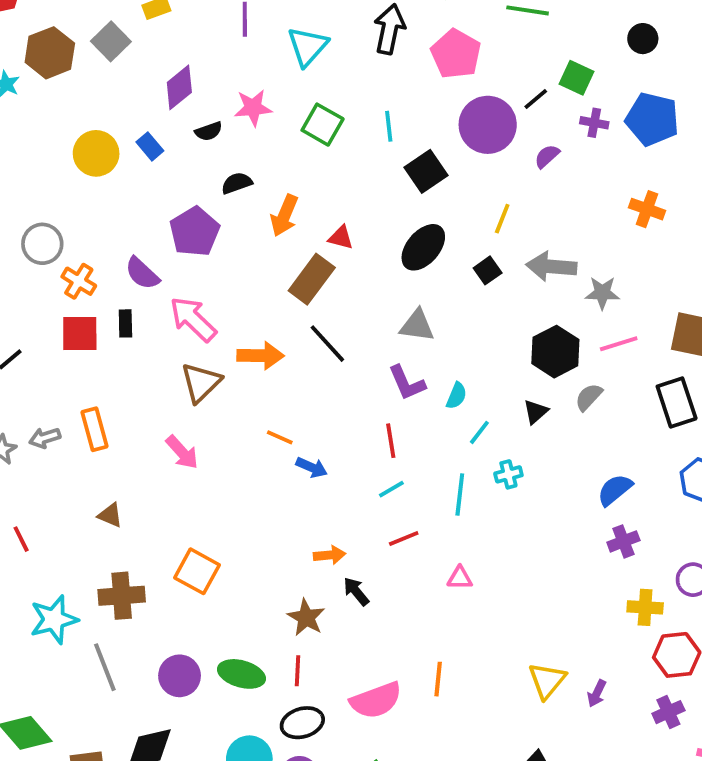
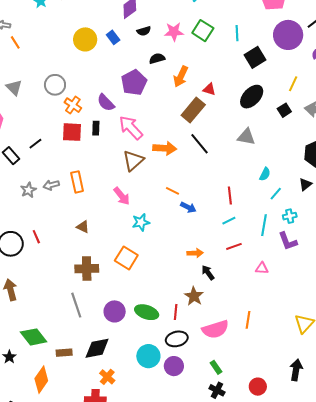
pink star: (253, 108) -> (174, 32), moved
purple L-shape: (407, 383) -> (288, 241), moved
brown star: (306, 617) -> (194, 296), moved
cyan star: (54, 620) -> (141, 222), moved, size x0.7

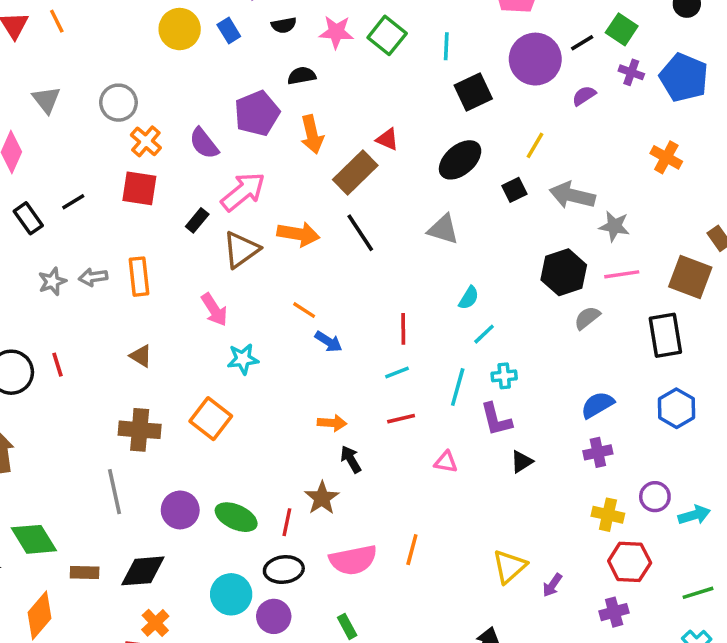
orange arrow: (181, 77) -> (312, 134), moved, turned -45
black rectangle: (96, 128) -> (197, 220), moved, turned 32
pink arrow: (131, 128) -> (243, 192), turned 88
black triangle: (305, 184) -> (522, 462), moved

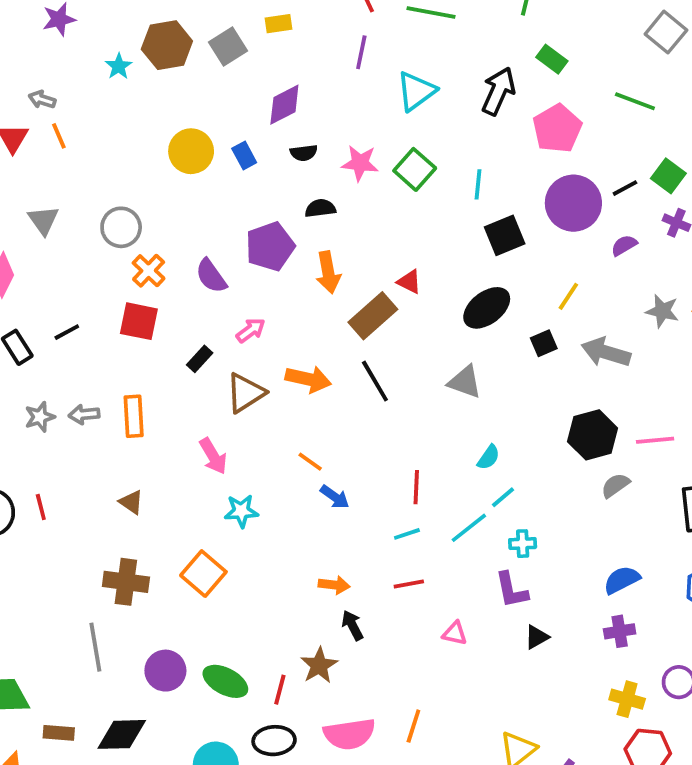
pink arrow: (243, 192) -> (251, 330), size x0.6
gray star: (614, 226) -> (662, 311), moved
cyan line: (458, 387) -> (469, 528), moved, turned 33

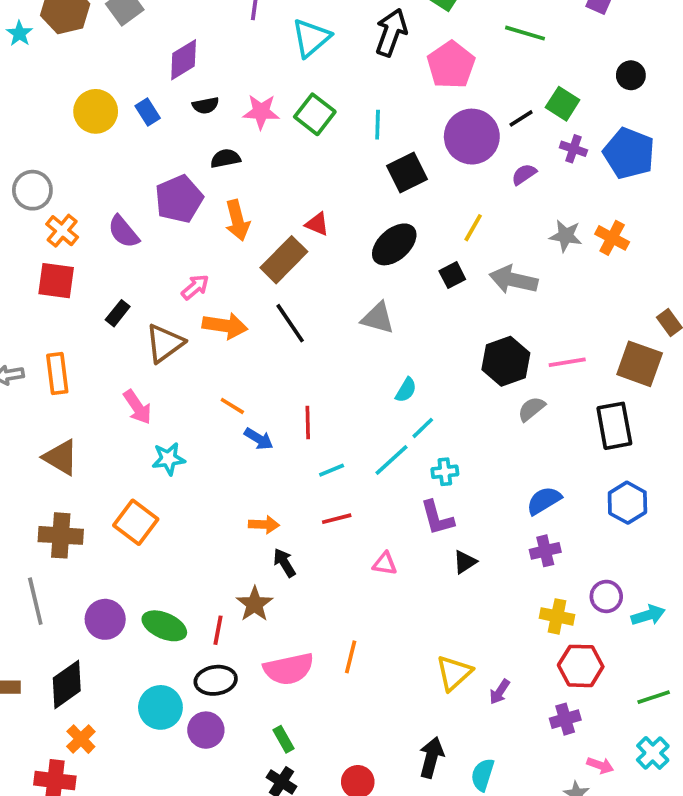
pink arrow: (251, 330) -> (195, 287), moved
red line: (416, 487) -> (308, 423), moved
brown triangle: (131, 502) -> (61, 457), size x1.5
black diamond: (122, 734) -> (67, 684), turned -30

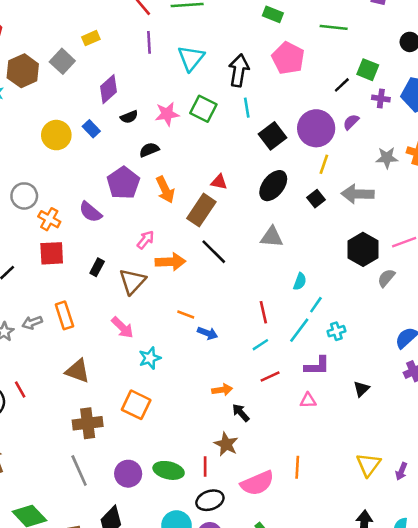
black arrow: (391, 32) -> (239, 70), moved
purple circle: (472, 137) -> (316, 128), moved
red line: (308, 423) -> (263, 312), moved
purple L-shape: (437, 518) -> (317, 366), moved, turned -64

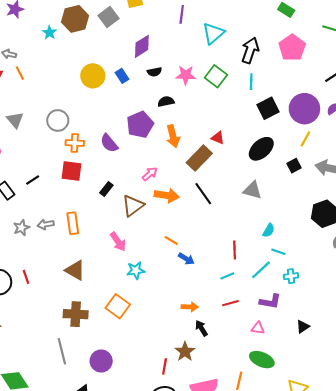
orange cross: (49, 219) -> (75, 143), turned -36
cyan line: (316, 305) -> (278, 252), turned 64
green ellipse: (169, 470) -> (262, 360), moved

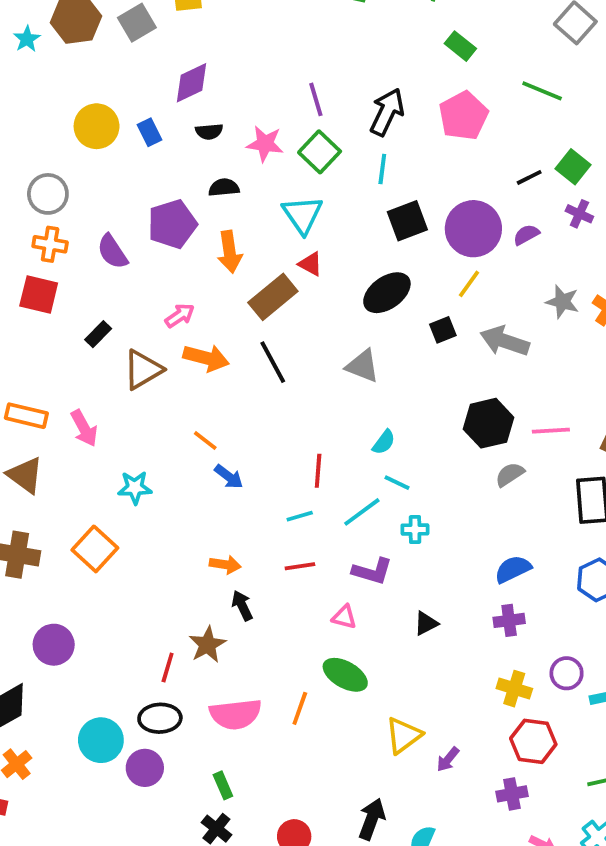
purple line: (182, 14) -> (316, 99), moved, turned -30
cyan triangle: (213, 33) -> (302, 215), moved, turned -30
gray circle: (58, 120) -> (48, 194), moved
orange rectangle: (73, 223) -> (26, 416), moved, turned -75
pink arrow: (118, 242) -> (84, 428), moved

